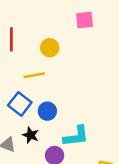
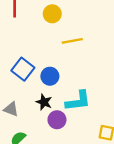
yellow line: (34, 75) -> (72, 41), moved
black star: (31, 135) -> (44, 102), moved

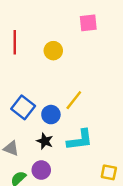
yellow line: (72, 41) -> (74, 100), moved, turned -42
purple circle: (57, 120) -> (41, 170), moved

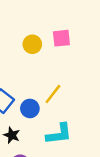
pink square: (88, 23) -> (61, 38), moved
black star: (45, 141) -> (12, 135), moved

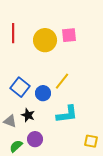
yellow circle: (32, 44) -> (45, 40), size x1.5

